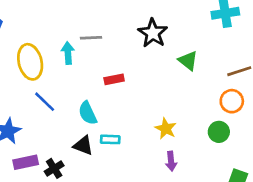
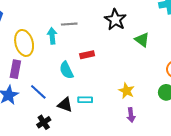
blue line: (45, 102) -> (38, 92), moved
cyan semicircle: (88, 113) -> (66, 70), moved
purple rectangle: (26, 162) -> (15, 69), moved, turned -66

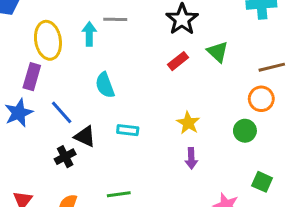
red rectangle: (87, 55) -> (178, 61), moved, turned -32
black triangle: (65, 105) -> (85, 136), moved

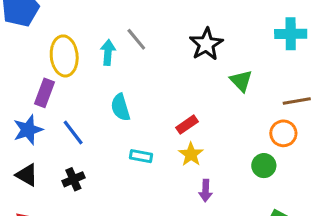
gray line: (115, 19) -> (136, 39), turned 45
red rectangle: (178, 61) -> (187, 125), moved
yellow star: (188, 123) -> (191, 154), moved
black triangle: (85, 136) -> (27, 175), moved

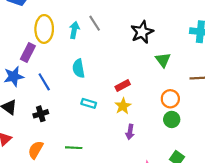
orange circle: (283, 133) -> (170, 99), moved

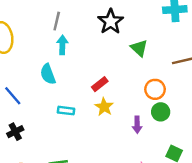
gray line: (95, 23) -> (57, 21), turned 56
cyan arrow: (74, 30) -> (62, 45), moved
purple arrow: (130, 132) -> (137, 125), moved

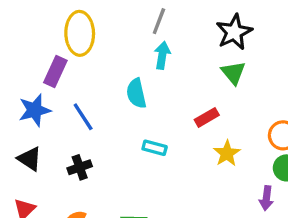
green triangle: (139, 48) -> (233, 73), moved
yellow star: (104, 107) -> (227, 153), moved
purple arrow: (137, 125) -> (266, 198), moved

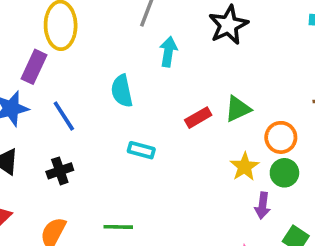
cyan arrow: (162, 55) -> (168, 52), moved
green triangle: (233, 73) -> (238, 109), moved, turned 44
yellow star: (227, 153) -> (245, 167), moved

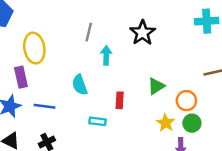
purple rectangle: (34, 67) -> (21, 77), turned -30
blue line: (64, 116) -> (45, 106), turned -42
red rectangle: (198, 118) -> (120, 100), moved, turned -49

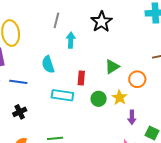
cyan rectangle: (98, 121) -> (62, 95), size x1.5
green circle: (192, 123) -> (99, 99), moved

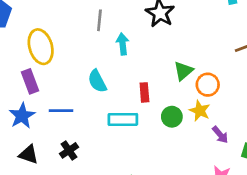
orange circle: (137, 79) -> (208, 85), moved
purple arrow: (132, 117) -> (220, 135), turned -32

